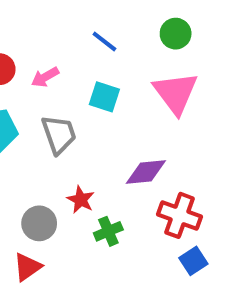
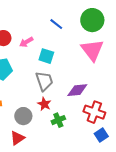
green circle: (176, 34) -> (92, 20), size x1.5
cyan square: (104, 97) -> (46, 56), moved
gray trapezoid: (59, 134) -> (44, 81), moved

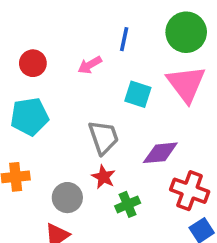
blue line: (56, 24) -> (124, 39), turned 64
pink arrow: (26, 42) -> (90, 65), moved
cyan square: (46, 56) -> (138, 94), moved

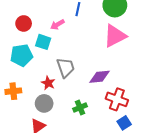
pink triangle: (186, 84) -> (115, 36), turned 40
cyan square: (138, 94) -> (43, 42), moved
red star: (103, 177) -> (48, 83), moved

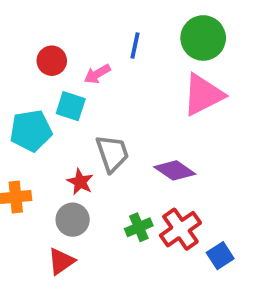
red circle: (24, 23) -> (52, 61), moved
purple diamond: (99, 77) -> (175, 170), turned 40
red cross: (117, 99) -> (180, 229), moved, turned 35

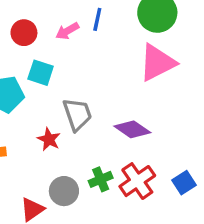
pink arrow: (97, 74) -> (67, 31), moved
gray circle: (73, 220) -> (64, 191), moved
blue square: (220, 256) -> (184, 183), moved

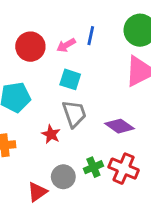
red circle: (24, 33) -> (30, 47), size x1.4
cyan square: (41, 73) -> (70, 79), moved
red cross: (137, 181) -> (124, 169), turned -32

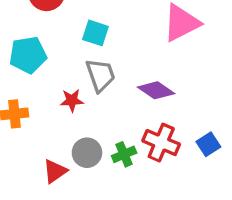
red star: (51, 134) -> (72, 100), turned -30
green cross: (93, 167) -> (124, 154), moved

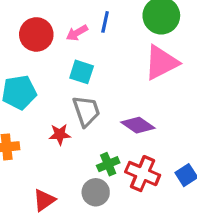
gray circle: (87, 153) -> (96, 192), moved
green cross: (124, 154) -> (108, 164), moved

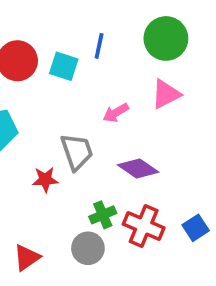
pink arrow: (77, 33) -> (116, 113), moved
pink triangle: (161, 63) -> (166, 94), size x0.7
cyan square: (82, 72) -> (64, 66), moved

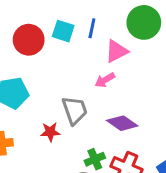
cyan square: (64, 66) -> (63, 31), moved
pink triangle: (166, 94) -> (116, 51), moved

